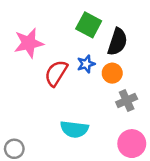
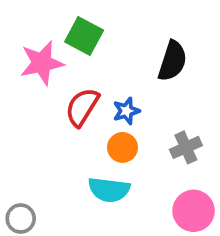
green square: (89, 25) -> (84, 36), moved
blue star: (86, 64) -> (126, 111), moved
orange circle: (112, 73) -> (122, 147), moved

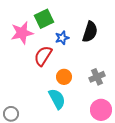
green square: (84, 36) -> (44, 19), turned 36
blue star: (126, 111) -> (62, 38), moved
cyan semicircle: (109, 190) -> (57, 99), turned -125

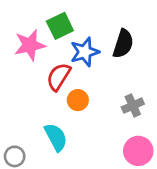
blue star: (62, 38) -> (85, 52), size x1.5
orange circle: (64, 77) -> (78, 100), moved
cyan semicircle: (57, 99) -> (56, 137), moved

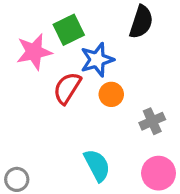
black semicircle: (123, 44) -> (141, 22), moved
orange circle: (78, 100) -> (111, 94), moved
cyan semicircle: (56, 137) -> (97, 165), moved

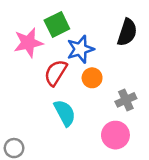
black semicircle: (141, 22) -> (127, 32), moved
cyan semicircle: (97, 165) -> (65, 113), moved
pink circle: (159, 173) -> (115, 135), moved

